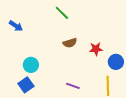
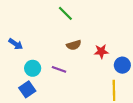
blue arrow: (16, 26) -> (16, 44), moved
purple line: (73, 86) -> (59, 69), moved

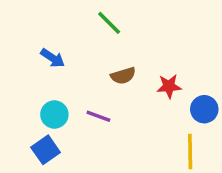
blue arrow: (16, 44) -> (53, 58), moved

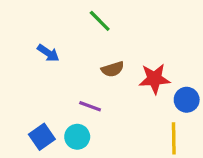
red star: (169, 86) -> (154, 79), size x1.4
cyan circle: (54, 114) -> (77, 137), moved

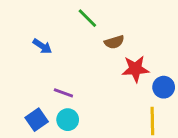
brown semicircle: (113, 69) -> (114, 42), moved
purple line: (90, 106) -> (63, 93), moved

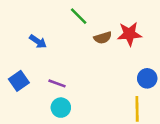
red star: (135, 69) -> (129, 34), moved
blue square: (37, 120) -> (19, 81), moved

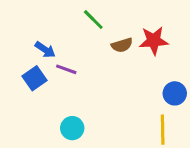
blue square: (19, 81) -> (35, 78), moved
purple line: (57, 83) -> (66, 69), moved

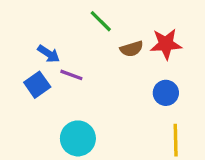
blue circle: (175, 93) -> (166, 93), moved
cyan circle: (72, 128) -> (78, 138), size x1.4

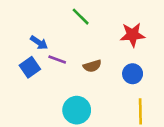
brown semicircle: (132, 49) -> (92, 66), moved
cyan circle: (78, 138) -> (77, 110), moved

